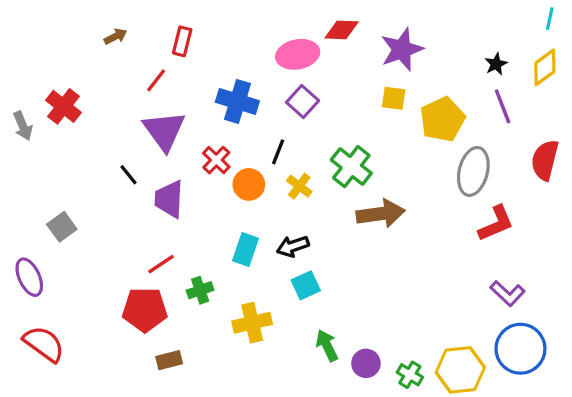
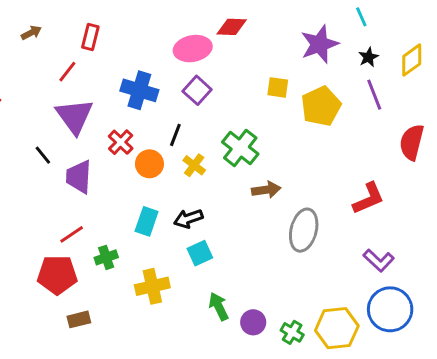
cyan line: (550, 19) -> (361, 17), moved, turned -36
purple star: (402, 49) -> (319, 44), moved
gray ellipse: (473, 171) -> (304, 230), moved
brown arrow: (381, 214) -> (266, 190), size x0.7

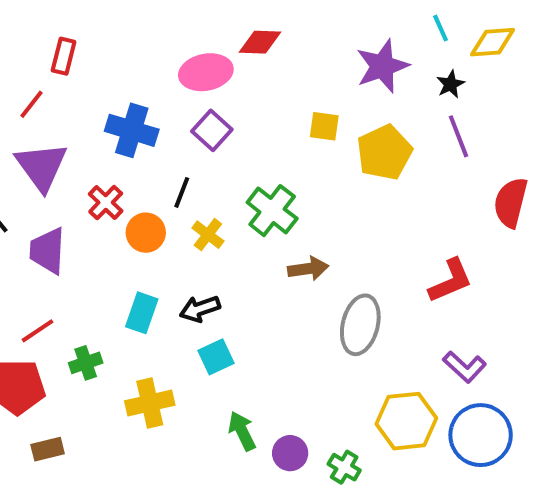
yellow diamond: (412, 60) -> (493, 42), moved, turned 32
yellow hexagon: (337, 328) -> (406, 421), moved

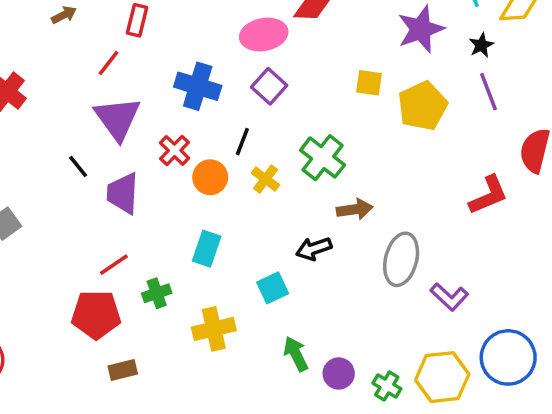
red L-shape: (450, 281) -> (489, 195), moved
black arrow: (200, 309) -> (314, 249), moved
purple L-shape: (465, 367) -> (449, 297), moved
yellow hexagon: (406, 421) -> (442, 377), moved

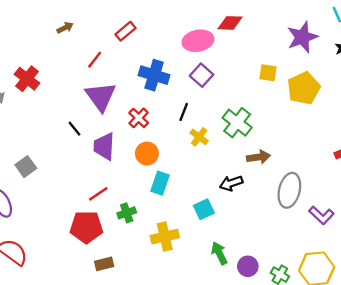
red rectangle: (137, 20) -> (126, 31), moved, turned 36
orange circle: (210, 177) -> (147, 153), moved

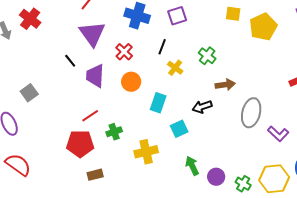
purple square: (202, 75) -> (177, 16), turned 30
green cross: (237, 123) -> (207, 56), size x0.7
cyan rectangle: (160, 183) -> (158, 103), moved

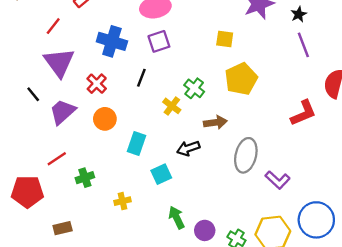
yellow pentagon: (263, 27) -> (241, 79), moved
yellow cross: (175, 68) -> (172, 106), moved
purple trapezoid: (95, 76) -> (63, 112), turned 45
red pentagon: (80, 144) -> (27, 192), moved
yellow cross: (146, 152) -> (123, 201), size x0.6

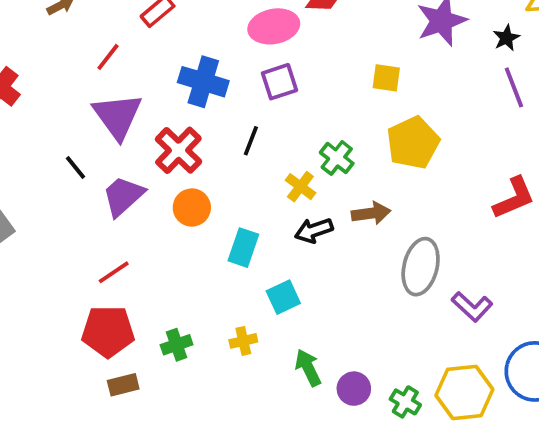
red cross: (97, 84) -> (178, 150), size x1.4
black arrow: (188, 148) -> (314, 230), moved
green cross: (85, 178) -> (177, 345), moved
red pentagon: (27, 192) -> (108, 331), moved
yellow cross: (123, 201) -> (243, 341), moved

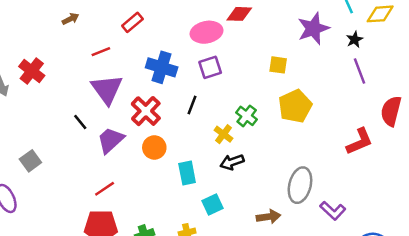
red line: (108, 57) -> (101, 52), turned 30
brown arrow: (371, 213) -> (268, 217), moved
cyan rectangle: (243, 248) -> (187, 173), turned -30

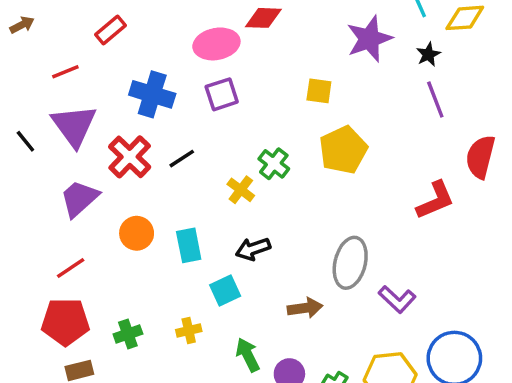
black line: (192, 105) -> (182, 159), moved, turned 36
black line: (80, 122) -> (25, 141), moved
orange circle: (154, 147) -> (137, 233), moved
black arrow: (232, 162) -> (253, 249), moved

